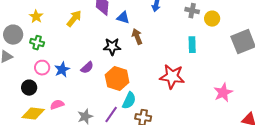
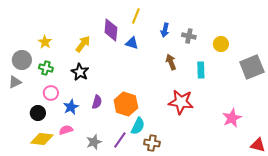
gray cross: (192, 11) -> (189, 36), moved
brown arrow: (137, 37) -> (171, 62), moved
black star: (112, 47) -> (80, 72), moved, turned 30
purple semicircle: (87, 68) -> (97, 102), moved, turned -32
blue star: (62, 70) -> (71, 107), moved

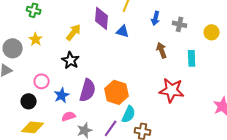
yellow star: (45, 42) -> (36, 39), moved
green cross: (46, 68) -> (34, 10), moved
purple semicircle: (97, 102) -> (88, 90), size x1.6
pink semicircle: (66, 130) -> (69, 116), moved

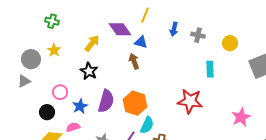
purple diamond: (102, 18) -> (120, 29), turned -40
brown arrow: (162, 50) -> (134, 61), moved
pink semicircle: (69, 116) -> (73, 127), moved

